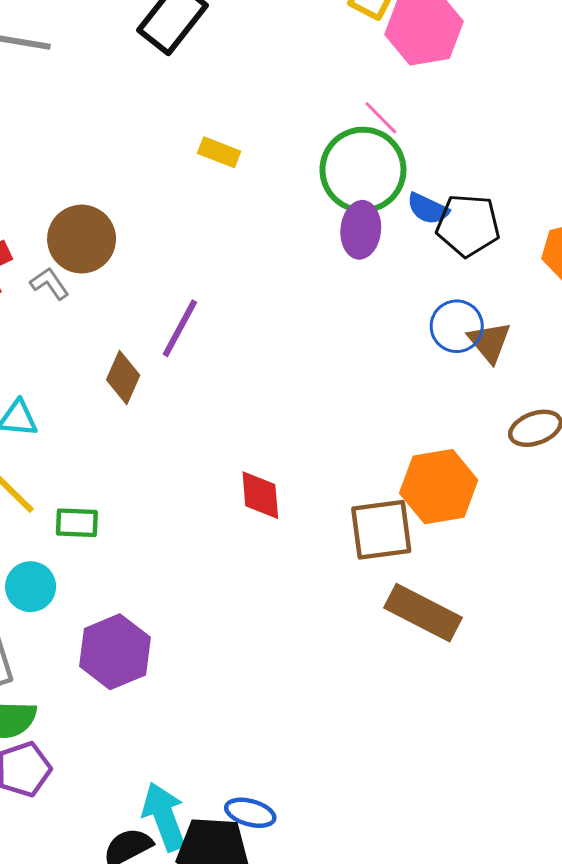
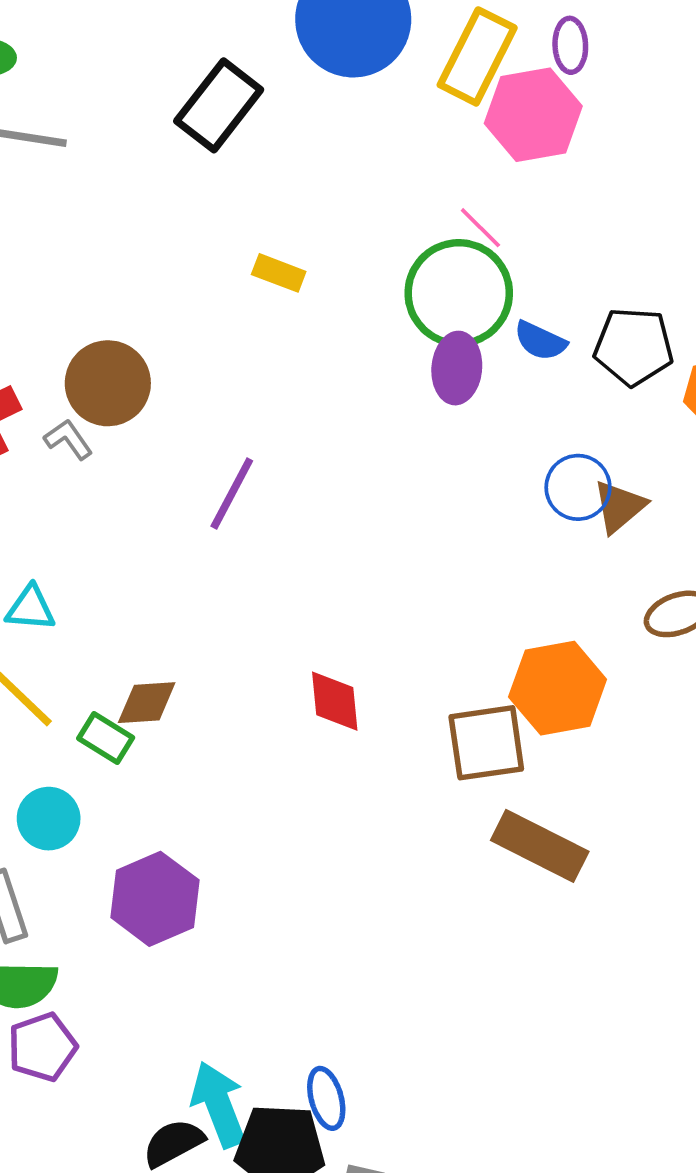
black pentagon: (468, 225) -> (634, 347), moved
brown triangle: (490, 342) -> (619, 507), turned 30
brown diamond: (123, 378) -> (147, 703), moved, turned 63
green rectangle: (77, 523) -> (106, 738), turned 30
blue ellipse: (250, 813) -> (326, 1098), turned 60

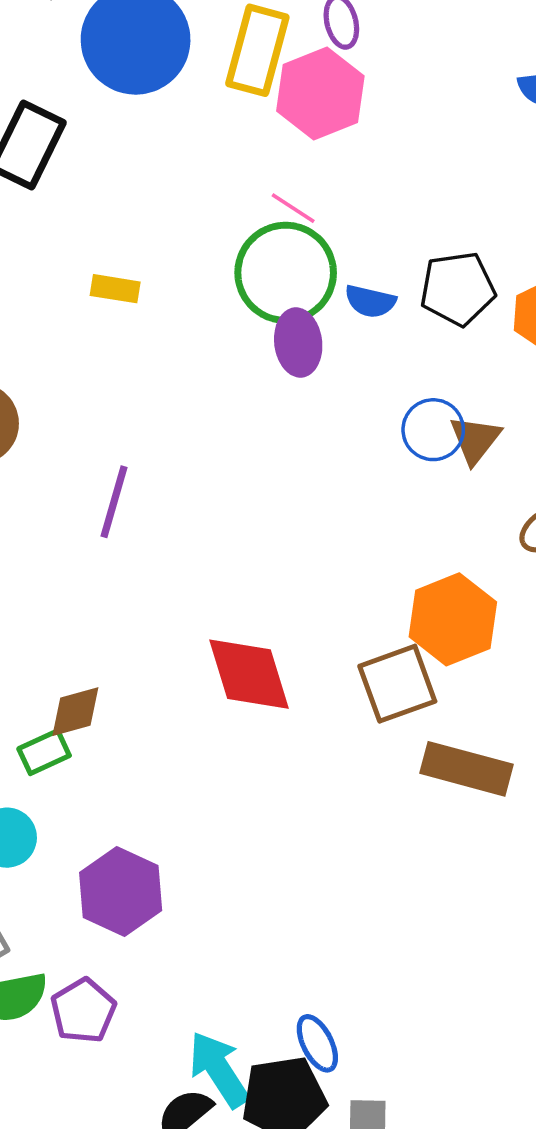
red diamond: (335, 701) -> (249, 674), size x1.5
green rectangle: (106, 738) -> (44, 752), turned -45
purple pentagon: (42, 1047) -> (83, 1011), moved

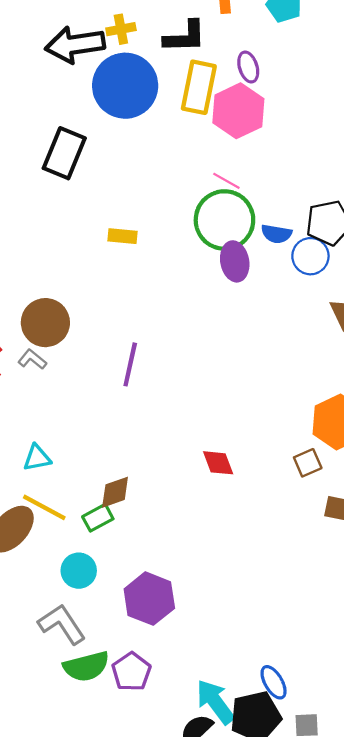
blue circle: (433, 430) -> (310, 256), moved
red diamond: (249, 674) -> (218, 463), size x0.6
brown square: (397, 684) -> (308, 463), size x0.6

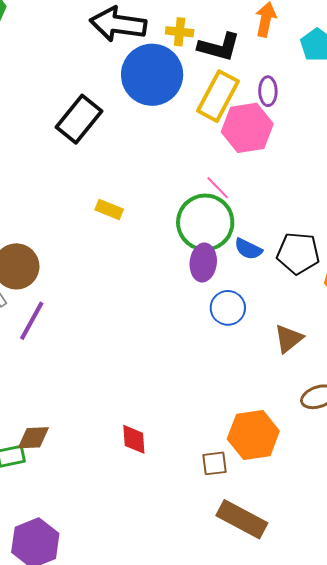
yellow cross: (121, 29) -> (180, 32), moved
blue circle: (310, 256) -> (228, 308), moved
purple line: (130, 364) -> (32, 321), moved

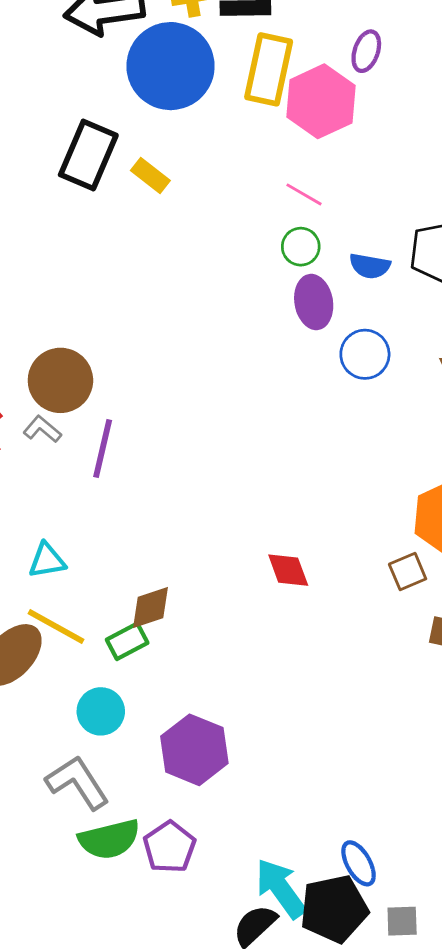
purple ellipse: (268, 91) -> (366, 51), moved, turned 36
yellow rectangle: (109, 209) -> (150, 175), moved, turned 32
green circle: (205, 222) -> (301, 247), size x0.5

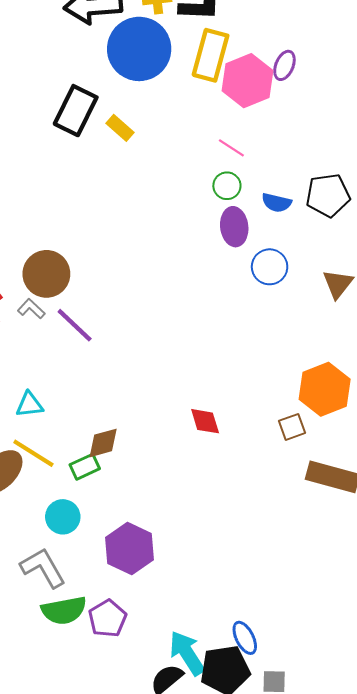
purple ellipse: (366, 51) -> (284, 65), moved
purple line: (103, 448) -> (75, 325), turned -63

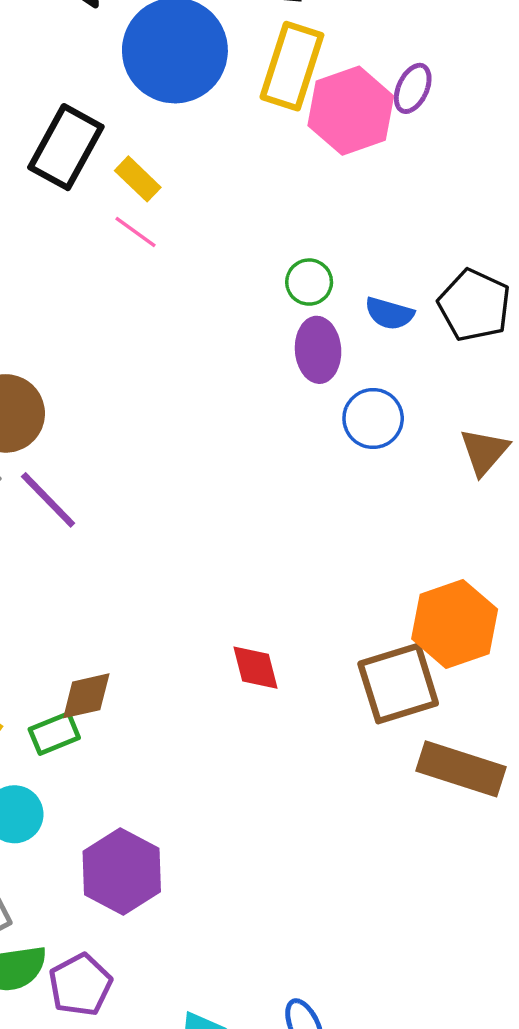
pink line: (231, 148) -> (136, 232), moved
black pentagon: (328, 195) -> (474, 305), turned 30
brown square: (292, 427) -> (398, 684), size x1.8

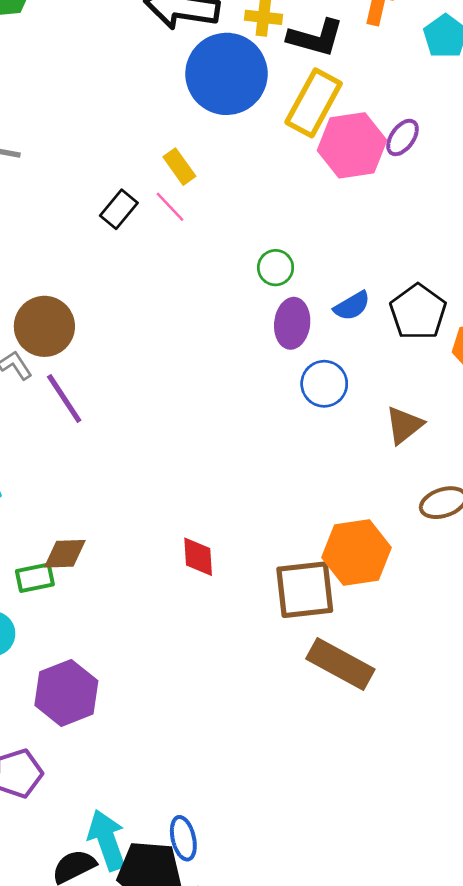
black rectangle: (66, 147) -> (119, 209), moved, size x0.6
green circle: (309, 282) -> (276, 268), moved
blue semicircle: (389, 313) -> (352, 306), turned -57

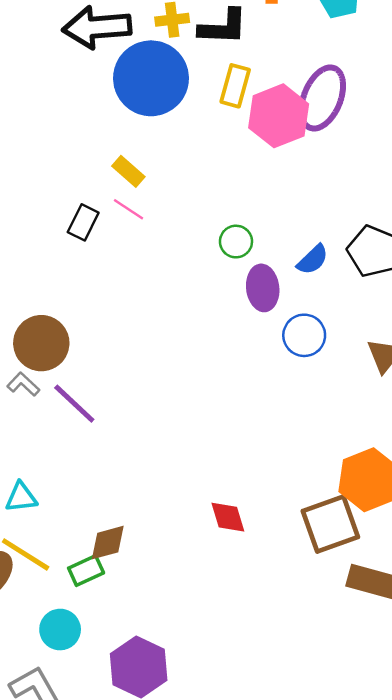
yellow rectangle: (314, 103) -> (235, 86), size x0.7
purple ellipse: (403, 137) -> (322, 98), size x1.8

